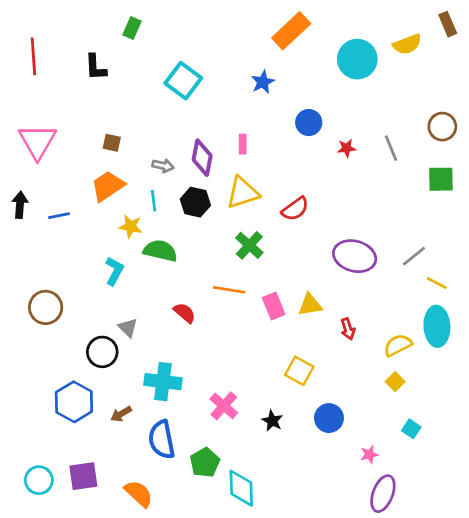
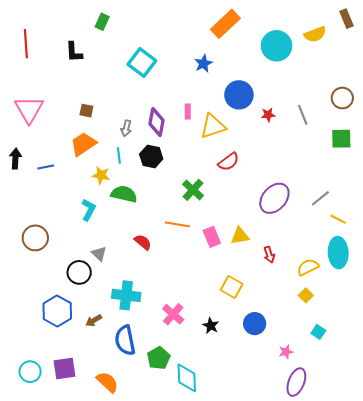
blue circle: (309, 123) -> (239, 95), size x1.4
gray arrow: (163, 166) -> (126, 128), turned 91
yellow triangle: (243, 193) -> (213, 126), moved
purple ellipse: (355, 256) -> (274, 198), turned -64

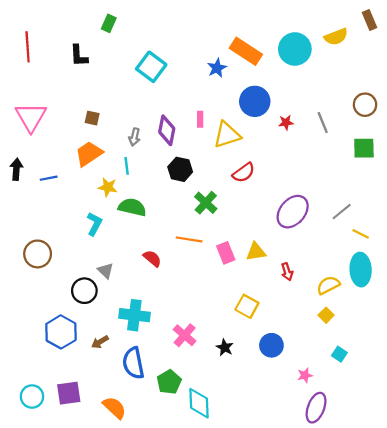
orange rectangle: (225, 24) -> (246, 51), moved, turned 76
black hexagon: (151, 156) -> (180, 169), moved

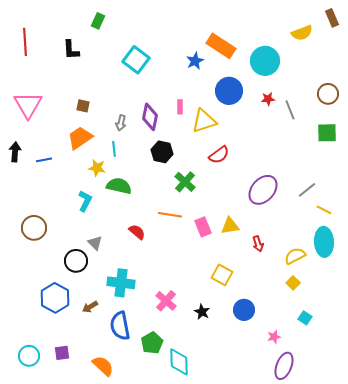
cyan circle: (295, 49) -> (265, 61), moved
red star: (286, 123) -> (268, 99), moved
purple square: (69, 393) -> (62, 353), size x0.7

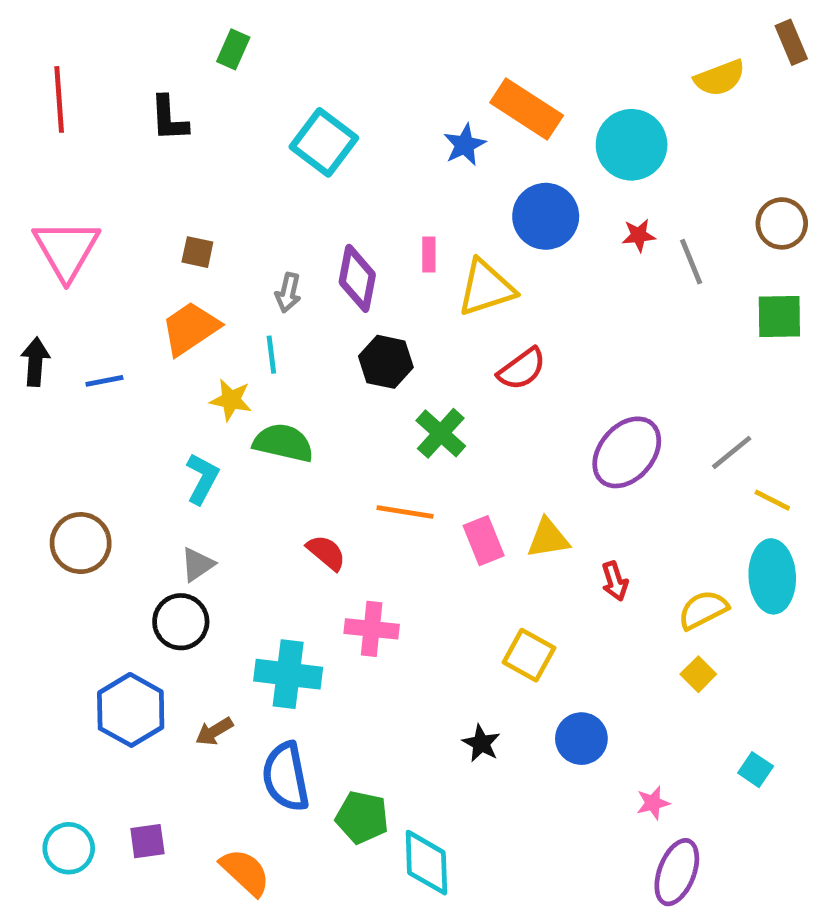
gray triangle: (95, 243) -> (197, 564), moved, turned 42
pink cross: (166, 301) -> (372, 629), moved, turned -35
cyan square: (305, 318) -> (756, 770), moved
green pentagon: (152, 343) -> (362, 817), turned -30

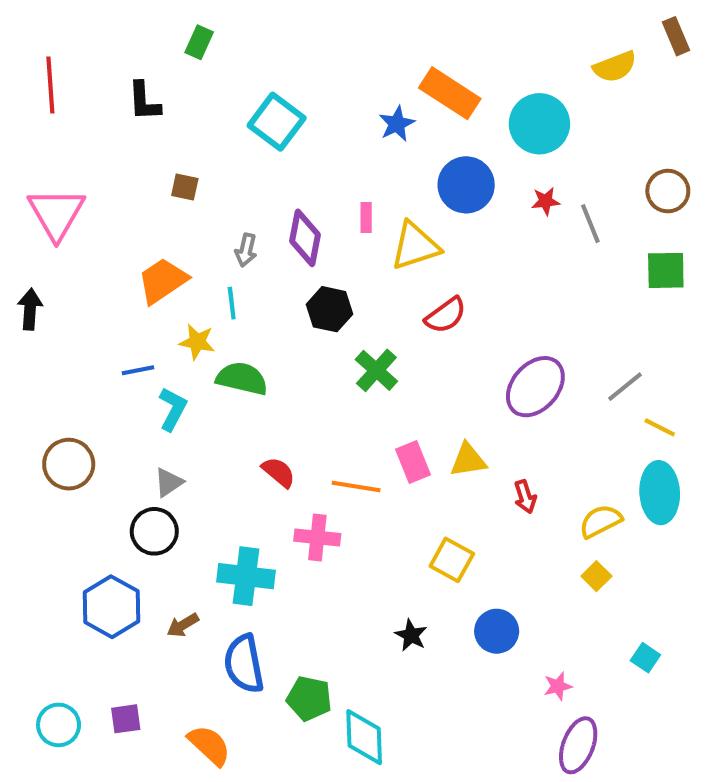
brown square: (197, 252) -> (185, 187), moved
blue line: (104, 381) -> (138, 370), moved
orange line: (405, 512) -> (356, 486), moved

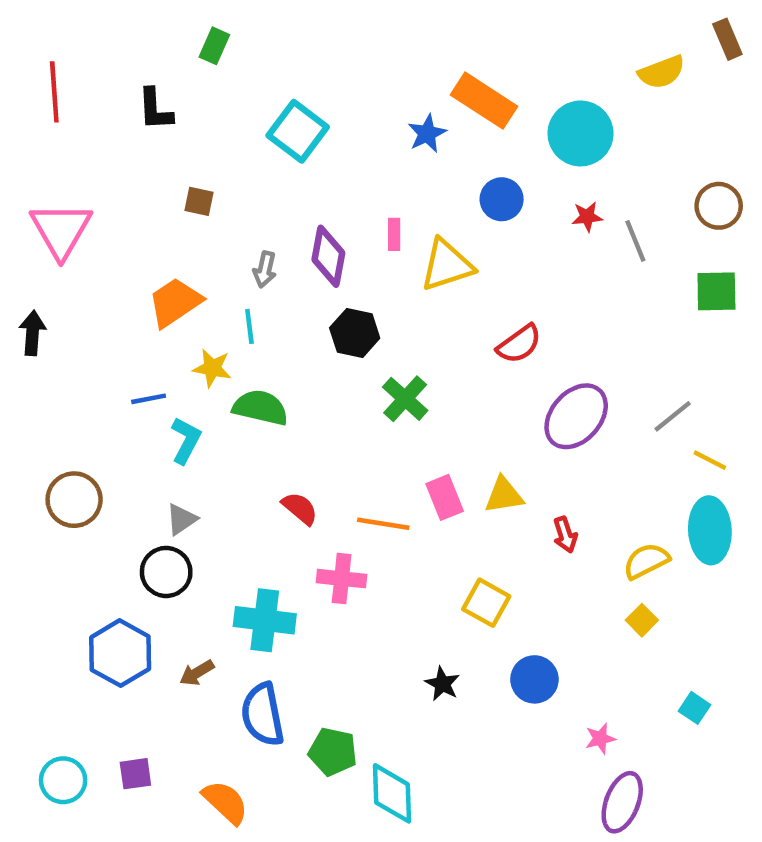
blue circle: (466, 185) -> (502, 199), size x0.7
red semicircle: (446, 315) -> (519, 344), moved

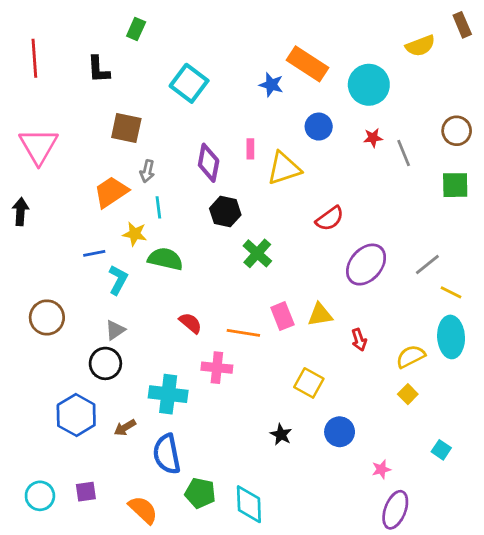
blue star: (427, 133) -> (271, 85), turned -30
brown square: (199, 201) -> (126, 128), size x1.6
gray arrow: (265, 269) -> (147, 171), moved
green pentagon: (333, 752) -> (200, 493), moved

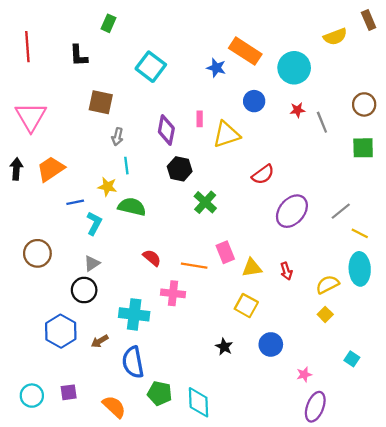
orange trapezoid: (111, 192) -> (51, 169), moved
yellow triangle: (320, 315) -> (252, 268), moved

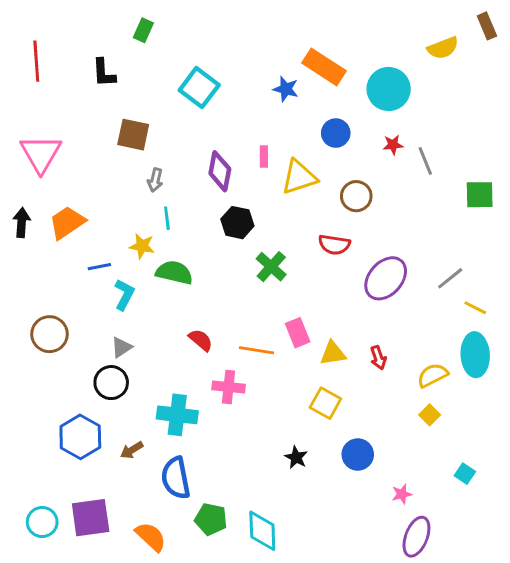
brown circle: (364, 104) -> (356, 196), moved
red semicircle: (263, 174) -> (334, 245), moved, turned 45
purple square: (69, 392) -> (91, 518), size x1.8

